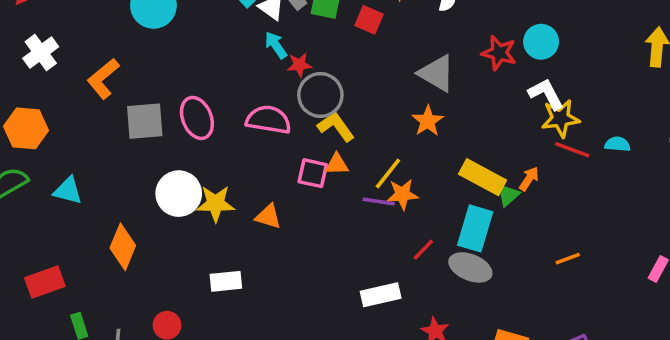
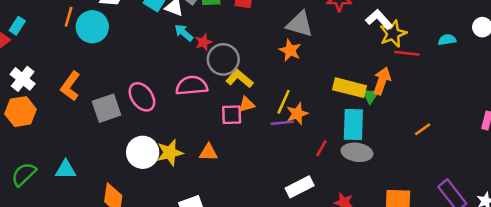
orange star: (428, 121) -> (290, 50), moved
orange hexagon: (26, 128) -> (21, 112), moved
cyan semicircle: (618, 144) -> (447, 40), moved
orange arrow: (529, 179) -> (382, 81), size x1.5

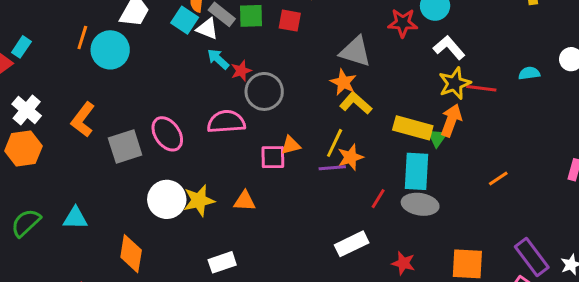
yellow star: (393, 34) -> (455, 83), moved
yellow L-shape: (239, 79) -> (356, 103), moved

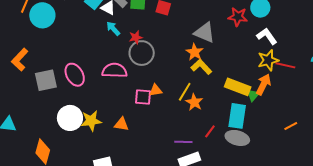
red star: (241, 71) -> (136, 37), moved
orange star: (350, 157) -> (194, 102), turned -30
purple line: (332, 168) -> (183, 142), moved

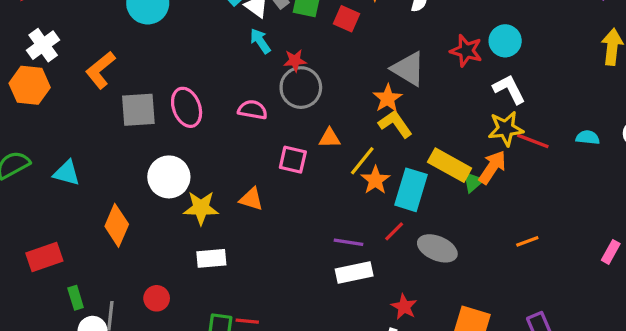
pink semicircle: (114, 71) -> (253, 110), size x0.7
orange triangle: (156, 90) -> (329, 138), moved
cyan rectangle: (237, 116) -> (411, 190), moved
yellow star: (91, 121) -> (201, 208), moved

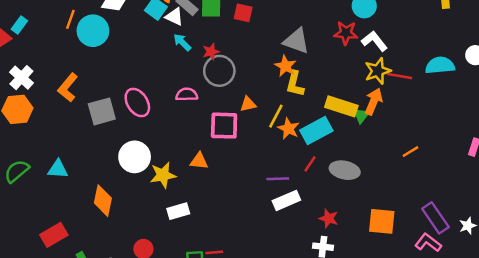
red star: (466, 51) -> (346, 33), moved
yellow L-shape: (395, 124) -> (295, 84), turned -120
cyan semicircle: (588, 137) -> (440, 65), size x1.6
pink square: (293, 160) -> (224, 126), size x1.4
cyan rectangle: (411, 190) -> (316, 131), turned 56

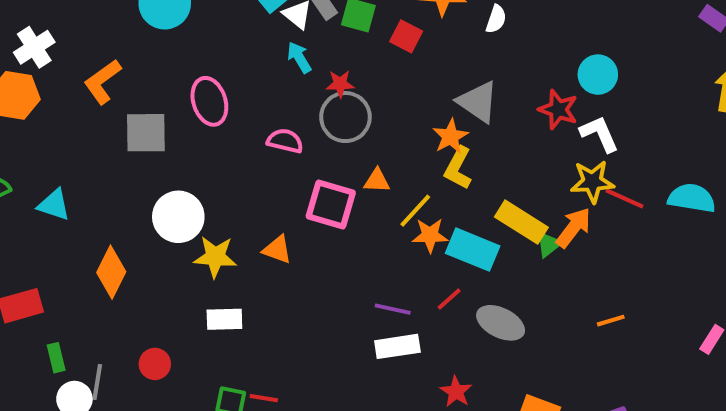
pink ellipse: (137, 103) -> (209, 101), moved
orange star: (289, 129) -> (430, 235), turned 30
cyan rectangle: (316, 131) -> (473, 250), turned 36

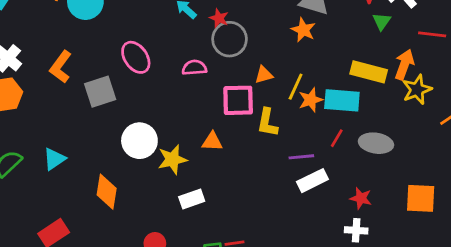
red star: (340, 84) -> (219, 18), turned -30
yellow L-shape: (458, 168) -> (267, 123), moved
yellow star: (592, 182) -> (417, 90), moved
cyan triangle: (54, 205) -> (54, 159), turned -35
green triangle: (549, 244) -> (382, 21), moved

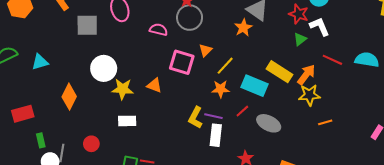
orange triangle: (264, 75) -> (206, 50), turned -48
orange star: (311, 100) -> (221, 89), moved
yellow L-shape: (267, 123) -> (195, 118), moved
white rectangle: (312, 181) -> (216, 135), turned -75

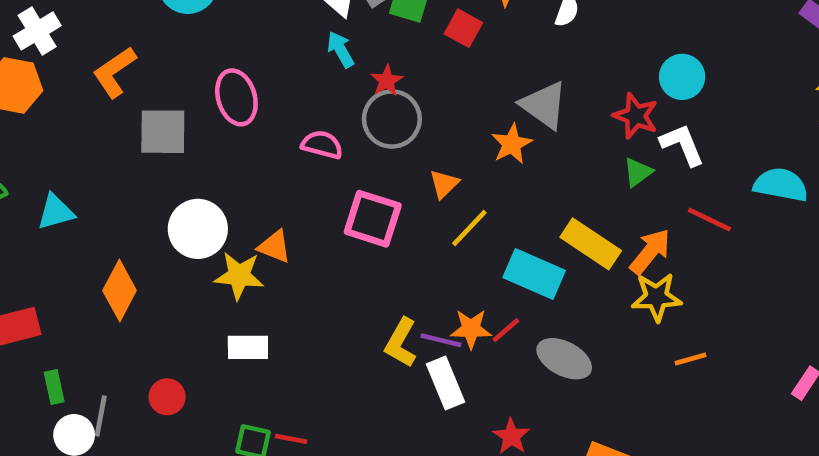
orange triangle: (206, 50) -> (444, 184), moved
cyan semicircle: (367, 60) -> (781, 185), moved
orange triangle: (154, 85) -> (274, 247), moved
orange star: (221, 89) -> (471, 329), moved
white rectangle: (216, 135) -> (445, 383), turned -30

